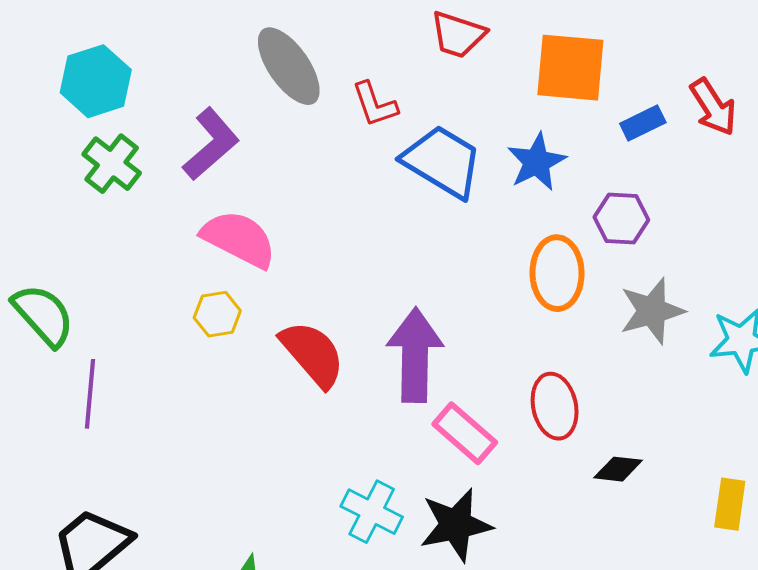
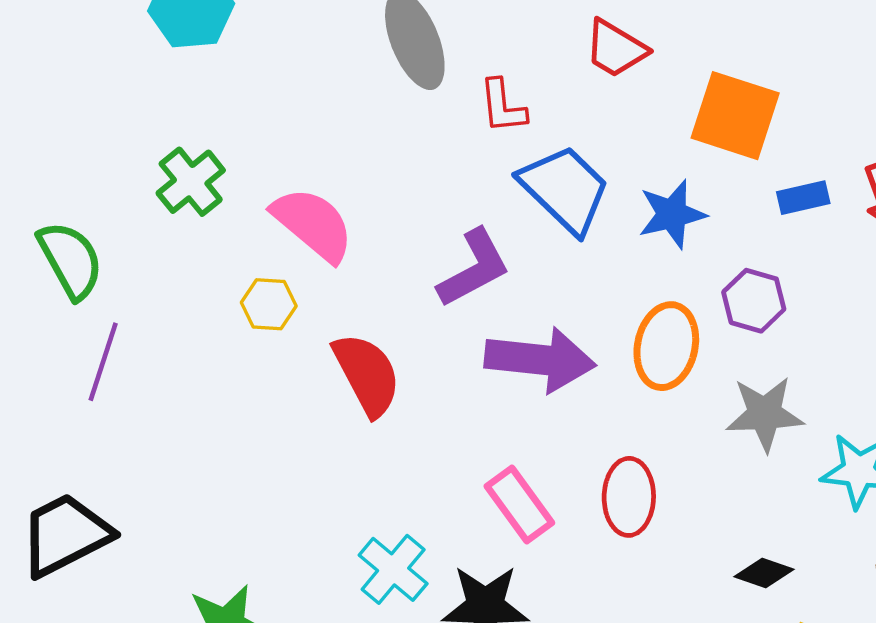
purple L-shape: (211, 144) -> (474, 268), moved
green cross: (112, 164) -> (191, 182), moved
purple arrow: (415, 355) -> (540, 360), moved, turned 82
black diamond: (618, 469) -> (764, 573), moved

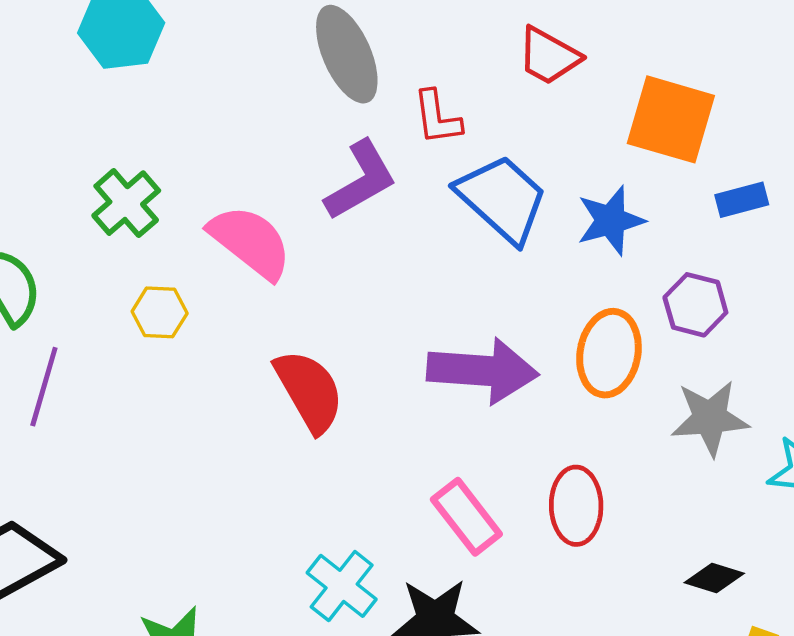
purple L-shape: (474, 268) -> (361, 180), moved
yellow hexagon: (269, 304) -> (160, 312), moved

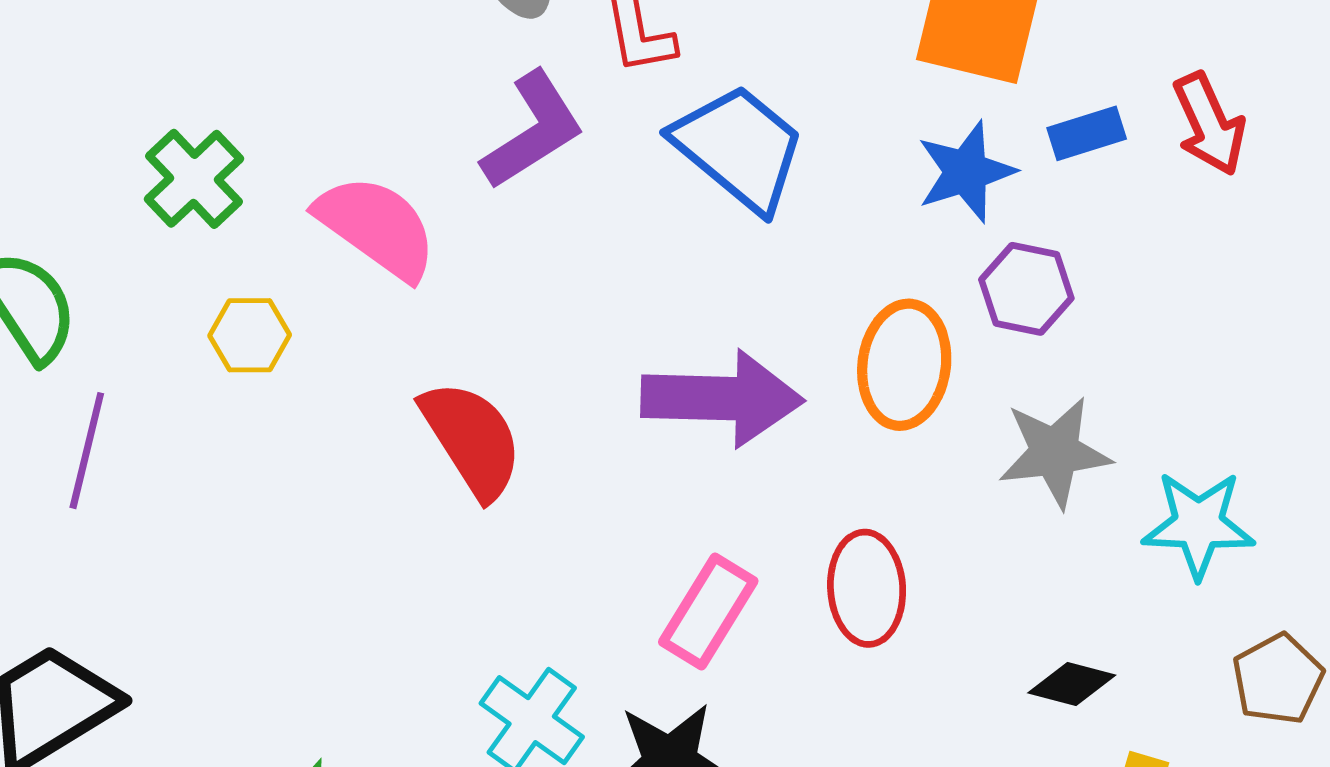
blue star: (611, 220) -> (966, 172), moved
pink rectangle: (466, 517) -> (708, 612), turned 72

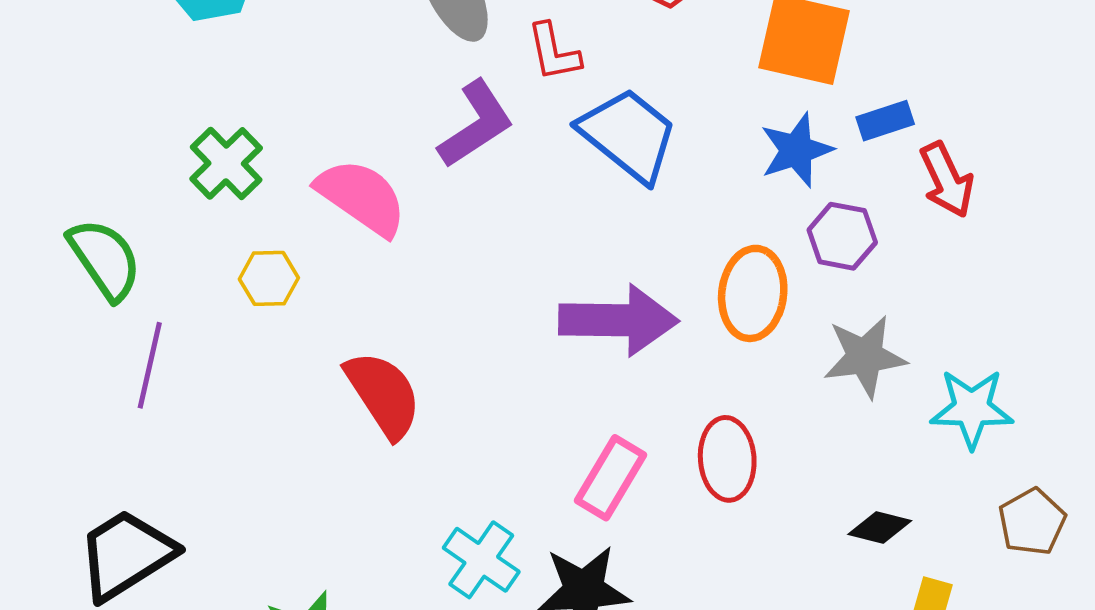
red arrow: (1209, 124) -> (947, 180), moved
red semicircle: (472, 439) -> (383, 394), moved

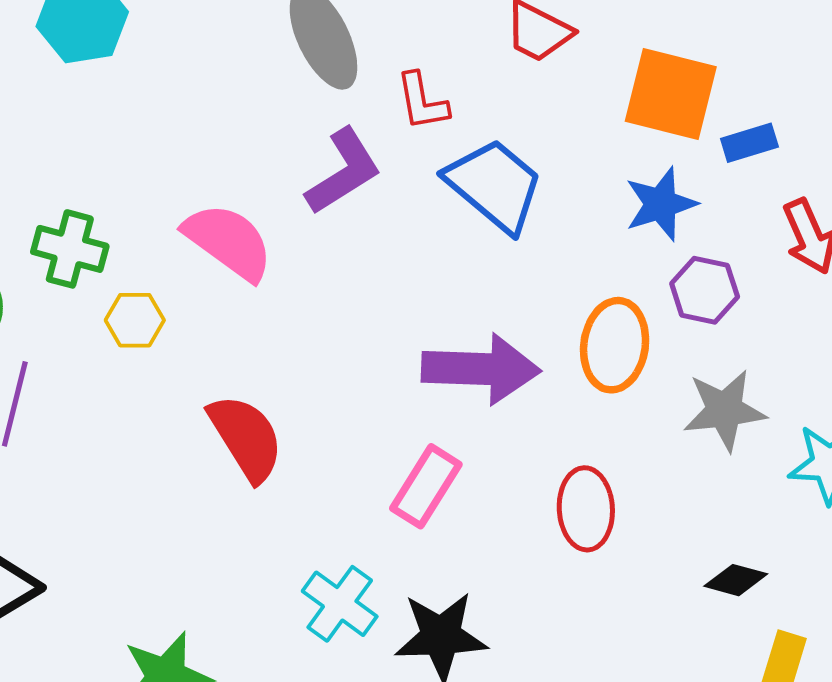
blue rectangle: (885, 121) -> (749, 143), moved
green cross: (226, 163) -> (70, 249), moved, turned -32
pink rectangle: (610, 478) -> (426, 486), moved

